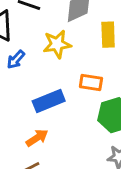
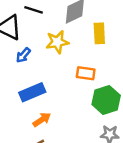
blue rectangle: (49, 101) -> (32, 92), moved

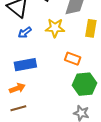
orange arrow: (42, 120) -> (17, 88), moved

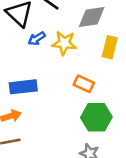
blue arrow: (25, 32) -> (37, 39), moved

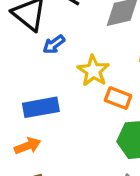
yellow star: (64, 43) -> (93, 71), moved, turned 30

